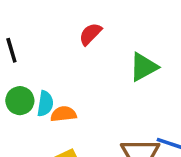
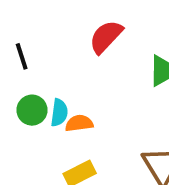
red semicircle: (90, 34) -> (106, 37), size x1.4

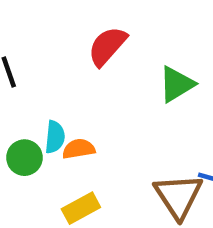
green circle: (32, 110) -> (24, 158), moved

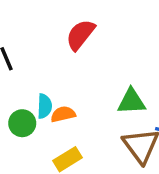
green triangle: (177, 84) -> (131, 101), moved, turned 32

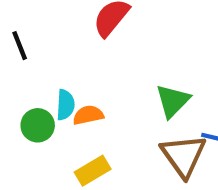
green triangle: (131, 101) -> (173, 101), turned -44

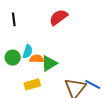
green triangle: (173, 101) -> (49, 63), moved

